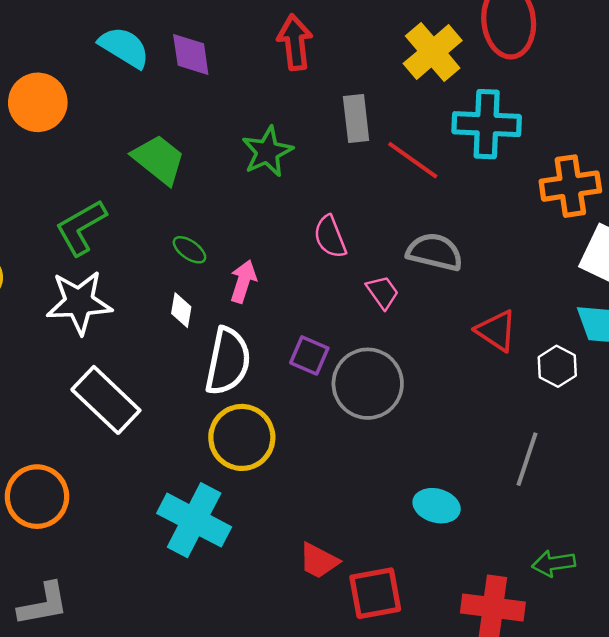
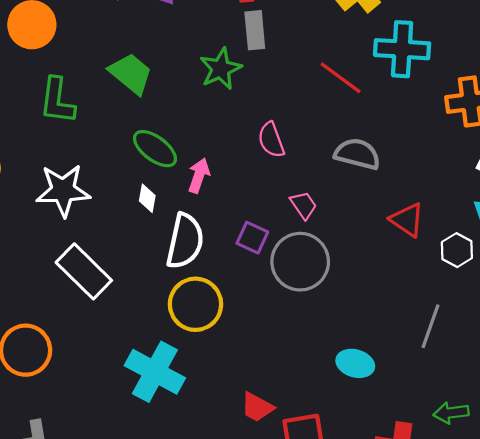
gray rectangle: (356, 118) -> (255, 30), moved
green L-shape: (81, 227) -> (57, 101), moved, turned -54
green ellipse: (189, 250) -> (155, 149), size x1.6
pink trapezoid: (382, 292) -> (304, 205), moved

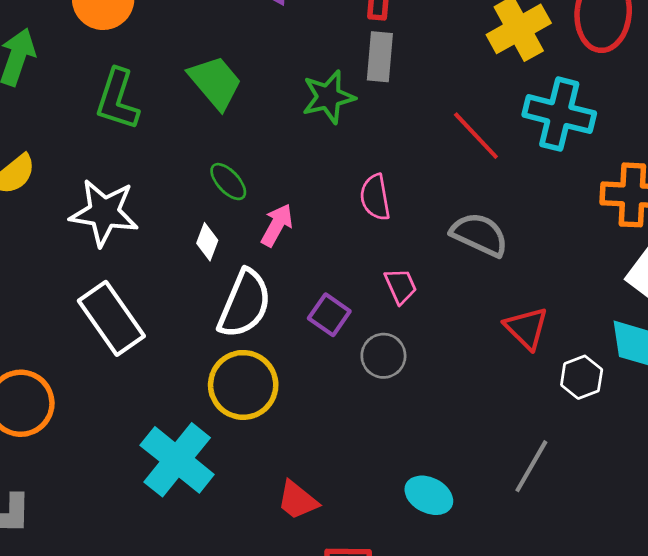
green ellipse: (155, 149) -> (228, 182), size x0.7
gray circle: (300, 262) -> (383, 356), size x0.6
red trapezoid: (257, 407) -> (297, 500), moved

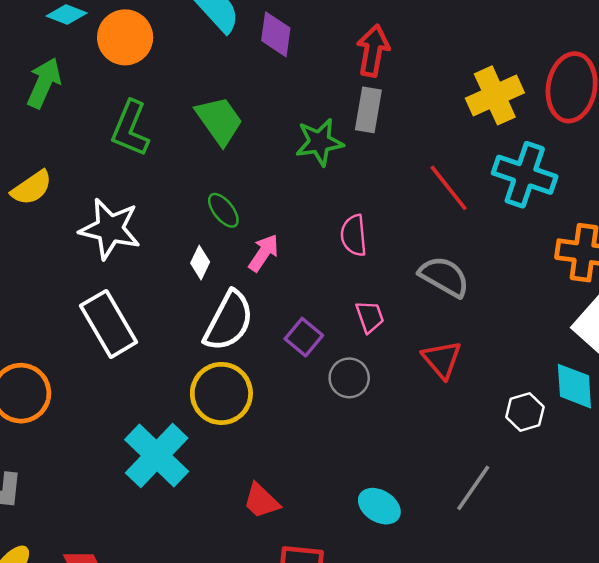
red triangle: (526, 328) -> (442, 359), moved

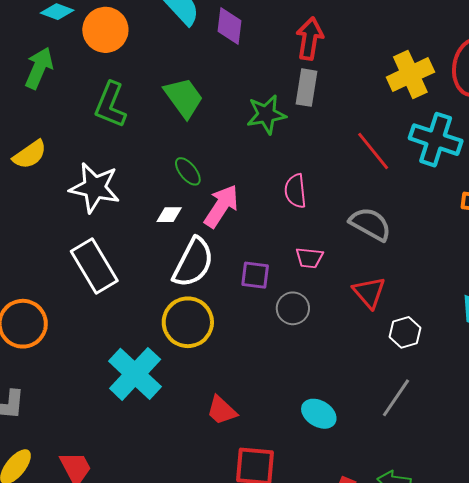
pink arrow: (264, 253) -> (221, 206), size x1.4
white diamond: (200, 263) -> (169, 215), turned 64
pink trapezoid: (370, 317) -> (309, 258), turned 116
purple square: (304, 337) -> (255, 275), turned -32
white hexagon: (525, 412) -> (405, 332), moved

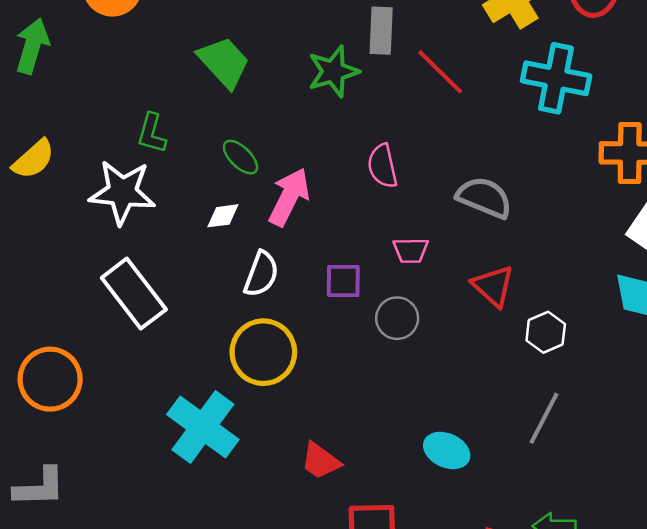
green L-shape: (110, 105) -> (152, 133), moved, size x0.7
red line: (373, 151) -> (440, 72), moved
white semicircle: (193, 262) -> (261, 274), size x0.7

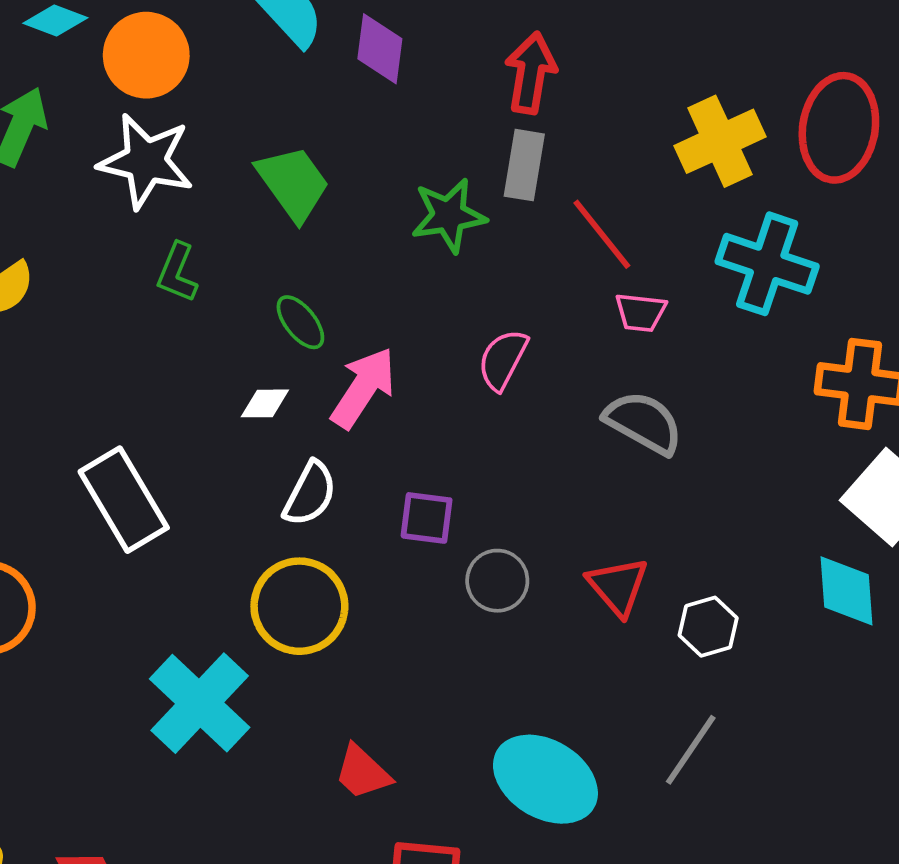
pink semicircle: (382, 166) -> (503, 360), turned 33
white star: (122, 192) -> (146, 161), moved
pink trapezoid: (411, 250) -> (641, 312), moved
red triangle: (493, 286) -> (618, 586), moved
cyan ellipse: (447, 450) -> (545, 779), size x1.6

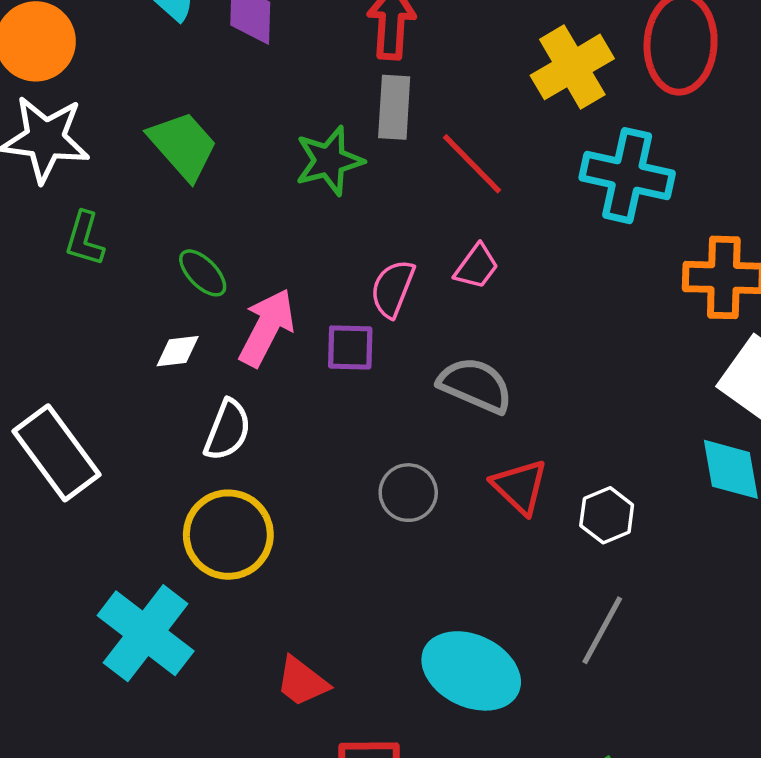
pink trapezoid: (641, 312) -> (476, 267), moved, turned -54
gray semicircle: (644, 423) -> (475, 385), moved
purple square: (427, 518) -> (350, 347), moved

